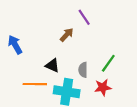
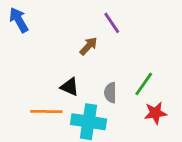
blue arrow: (15, 45) -> (19, 20), moved
red star: (103, 87) -> (155, 113), moved

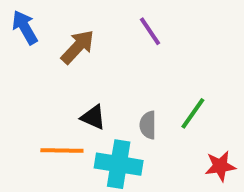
brown arrow: (88, 46) -> (78, 47), moved, size x1.4
red star: (155, 113) -> (220, 166), moved

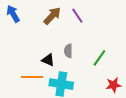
brown arrow: (78, 47) -> (52, 16), moved
gray semicircle: (148, 125) -> (68, 51), moved

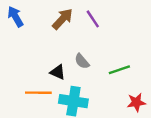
gray semicircle: (68, 51) -> (82, 61), turned -40
green line: (99, 58) -> (119, 70), turned 36

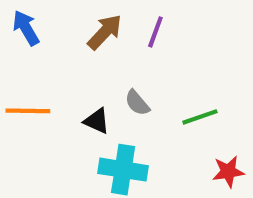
purple line: (93, 19) -> (155, 32), turned 54
orange line: (38, 93) -> (28, 111), moved

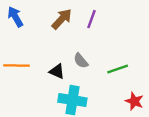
red star: (228, 172) -> (134, 101), turned 30

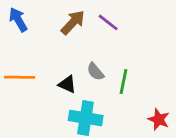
purple line: (92, 19) -> (108, 22), turned -72
green line: (118, 69) -> (124, 81), moved, turned -60

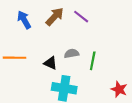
blue arrow: (18, 20) -> (24, 20), moved
gray semicircle: (95, 72) -> (72, 53), turned 120

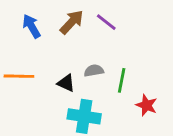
red star: (119, 89) -> (146, 105), moved

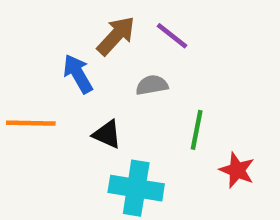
blue arrow: (31, 26) -> (78, 74), moved
gray semicircle: (94, 71) -> (152, 85), moved

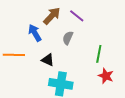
gray semicircle: (152, 85) -> (68, 38), turned -56
green line: (197, 130) -> (99, 54), moved

